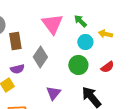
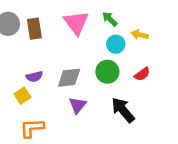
brown rectangle: (15, 41) -> (34, 29), moved
gray diamond: (40, 57) -> (69, 78), moved, turned 50

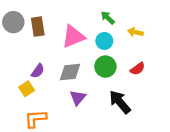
pink triangle: (76, 23) -> (73, 37), moved, turned 45
cyan circle: (116, 44) -> (104, 41), moved
purple semicircle: (34, 77) -> (38, 71), turned -40

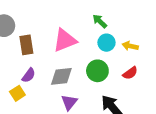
brown rectangle: (38, 27) -> (26, 45), moved
yellow arrow: (135, 32) -> (130, 46), moved
cyan circle: (104, 41) -> (106, 43), moved

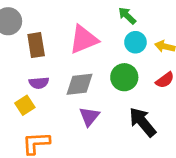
purple semicircle: (29, 75) -> (39, 83), turned 49

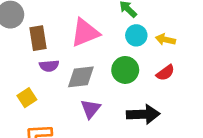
purple semicircle: (39, 83) -> (49, 66), moved
black arrow: (142, 122) -> (143, 114), turned 128

